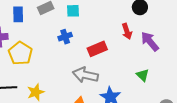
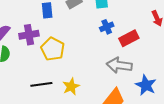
blue cross: (65, 37) -> (107, 27), moved

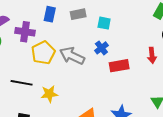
blue cross: (107, 27) -> (101, 48), turned -32
gray arrow: (119, 65) -> (72, 56), moved

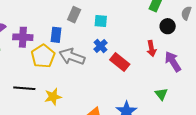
blue rectangle: (50, 14) -> (56, 35), moved
gray rectangle: (78, 14) -> (74, 15), turned -49
red rectangle: (119, 66) -> (120, 62), turned 54

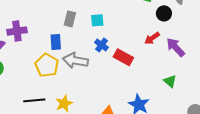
purple cross: (23, 37) -> (17, 31), moved
red arrow: (151, 48) -> (152, 38), turned 77

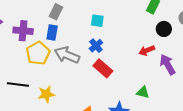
gray rectangle: (70, 19) -> (56, 12), moved
purple cross: (17, 31) -> (23, 31), moved
red rectangle: (123, 57) -> (103, 68), moved
green triangle: (170, 81) -> (143, 92), moved, turned -40

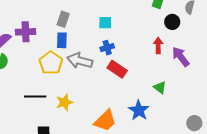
purple cross: (23, 31) -> (26, 32), moved
blue cross: (96, 46) -> (107, 48), turned 32
red arrow: (147, 50) -> (158, 45), turned 119
green triangle: (143, 92) -> (160, 87), turned 32

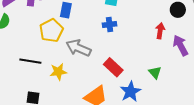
gray arrow: (80, 61) -> (78, 48), moved
red rectangle: (117, 69) -> (113, 67), moved

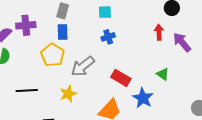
gray arrow: (78, 48) -> (83, 66), turned -50
black line: (30, 61) -> (27, 90), moved

